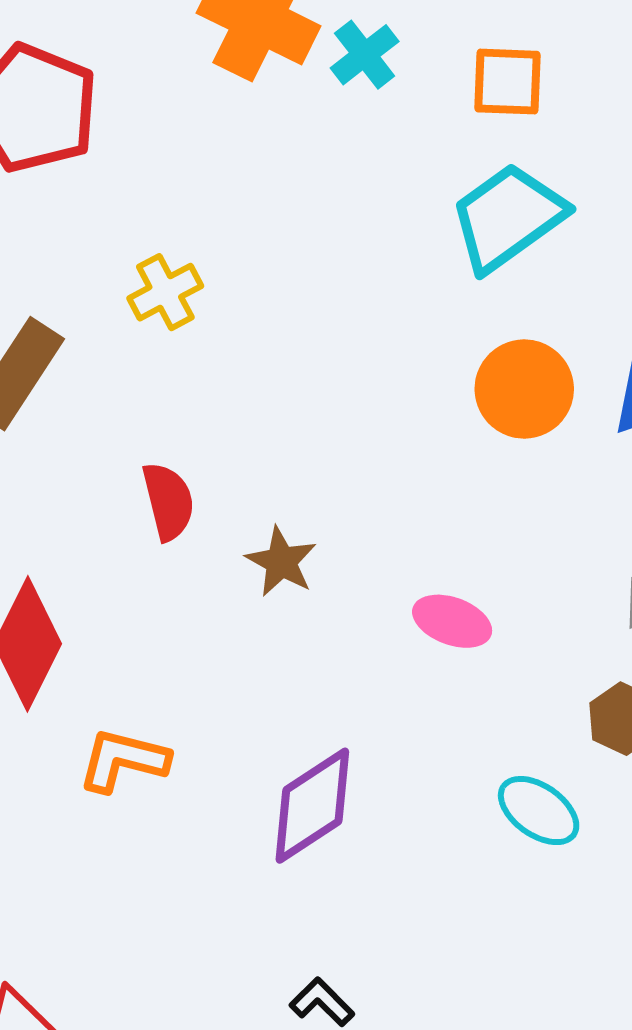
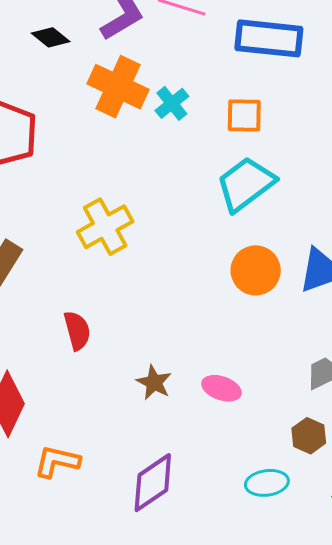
yellow cross: (165, 292) -> (105, 227), moved, size x1.5
brown star: (281, 562) -> (154, 382), moved
cyan ellipse: (539, 811) -> (267, 483), turned -42

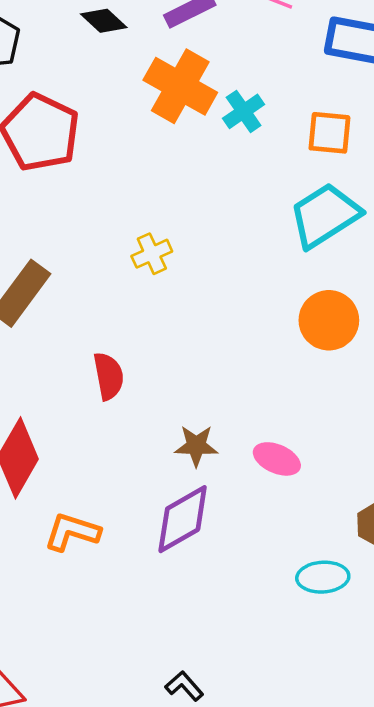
yellow cross: (105, 227) -> (152, 254), size x0.6
brown star: (154, 382) -> (196, 446), turned -30
purple diamond: (153, 483) -> (183, 519), moved

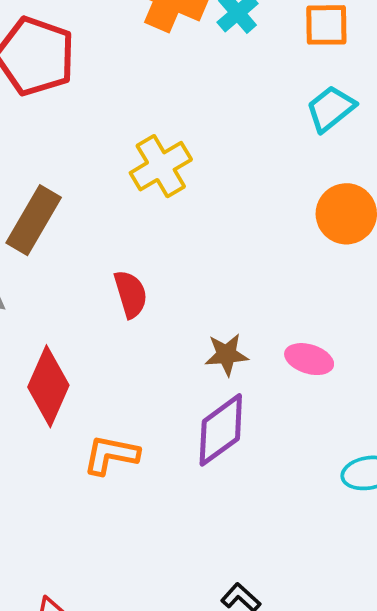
cyan trapezoid: (325, 215) -> (331, 109), size x0.7
yellow cross: (152, 254) -> (161, 166), size x1.5

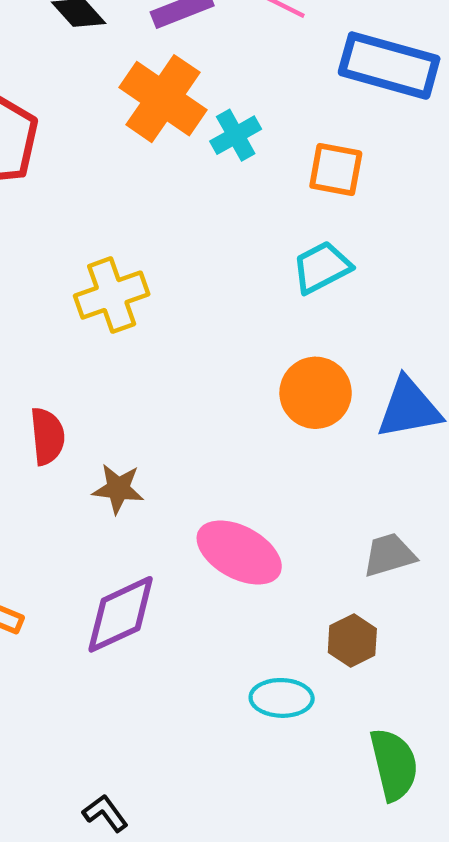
brown star: (226, 355) -> (118, 489), moved
pink ellipse: (309, 359) -> (239, 552), size x1.5

